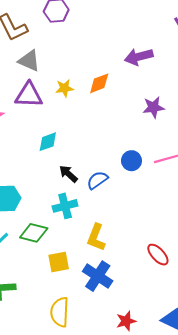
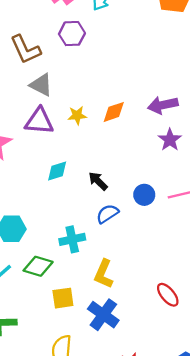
purple arrow: (139, 57) -> (163, 105), moved
purple star: (153, 107) -> (170, 140), turned -30
black arrow: (68, 174) -> (98, 181), moved

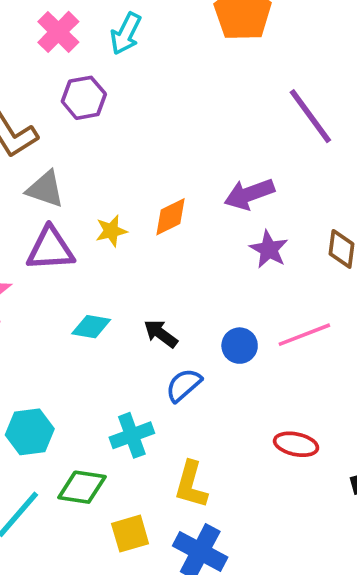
cyan diamond: (57, 171) -> (91, 327), turned 35
red ellipse: (168, 295) -> (296, 444), moved, turned -30

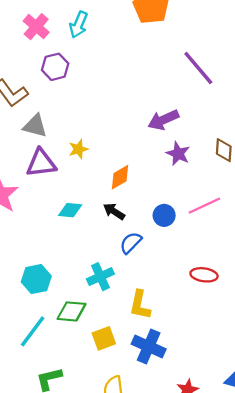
orange diamond: (171, 217) -> (120, 177), moved

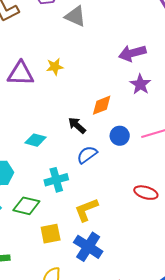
gray triangle: (35, 126) -> (75, 16), moved
orange diamond: (120, 177) -> (102, 105), moved
cyan diamond: (70, 210) -> (35, 140), moved
yellow L-shape: (140, 305) -> (86, 210), turned 48

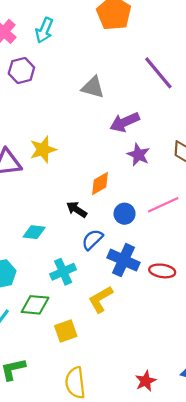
gray triangle: (75, 16) -> (93, 87), moved
yellow star: (55, 67) -> (43, 150), size x1.4
blue cross: (88, 247) -> (123, 260), moved

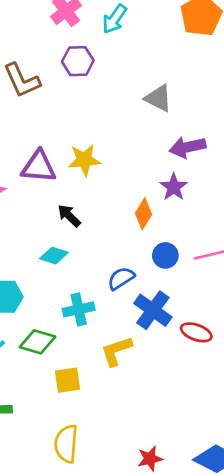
purple star: (138, 155) -> (174, 187), moved
orange diamond: (100, 184) -> (144, 214), turned -40
black arrow: (77, 209) -> (69, 216), moved

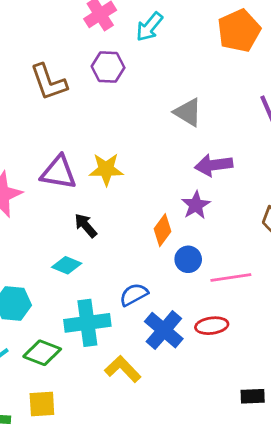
blue circle: (165, 255) -> (188, 259), moved
cyan cross: (79, 309) -> (87, 323), size x1.4
red ellipse: (196, 332) -> (212, 326), moved, turned -32
yellow L-shape: (116, 351) -> (123, 369), turned 60
yellow square: (68, 380) -> (42, 404), moved

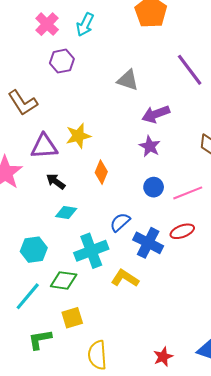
brown L-shape: (49, 82) -> (23, 103), moved
black arrow: (86, 226) -> (56, 181), moved
orange diamond: (163, 230) -> (101, 172), moved

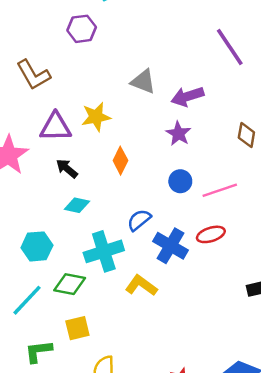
gray triangle: (128, 80) -> (143, 82), moved

